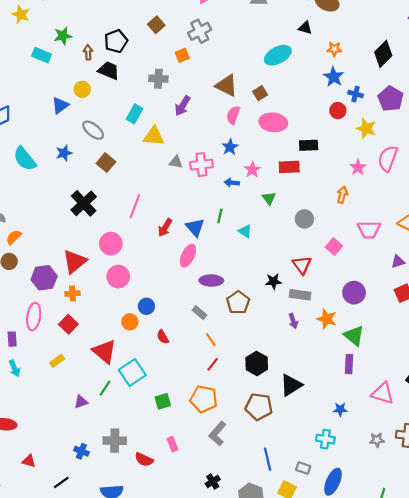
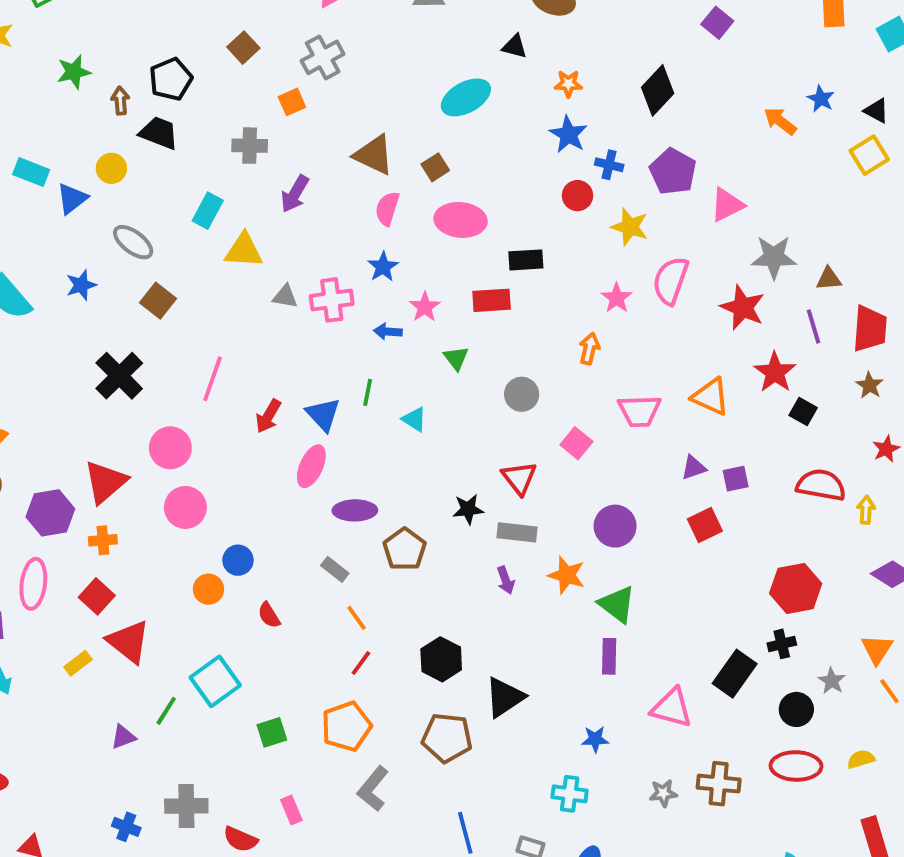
cyan rectangle: (42, 55) -> (31, 172), moved
red triangle: (104, 351) -> (128, 642), moved
orange pentagon: (204, 399) -> (346, 726), turned -30

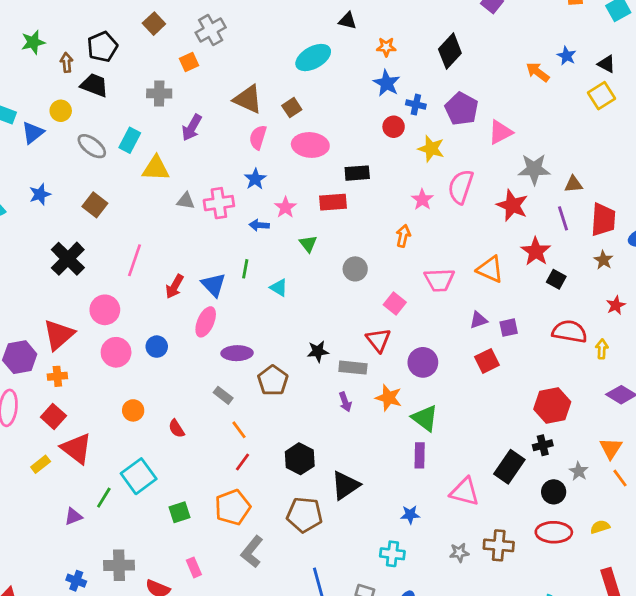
gray ellipse: (133, 242) -> (92, 146), moved
red triangle: (519, 478) -> (378, 340), moved
blue circle: (238, 560) -> (157, 347), moved

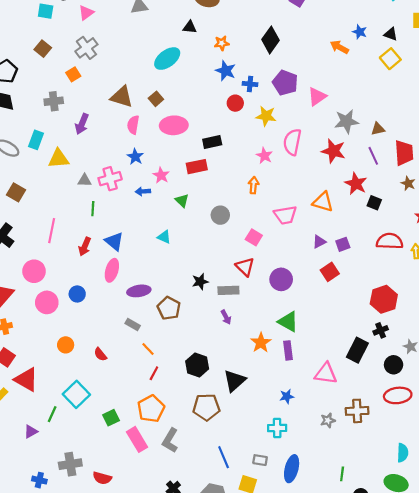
green line: (245, 269) -> (93, 209), moved
orange star: (389, 398) -> (261, 343), moved, turned 30
pink rectangle: (194, 567) -> (137, 439), moved, size x1.6

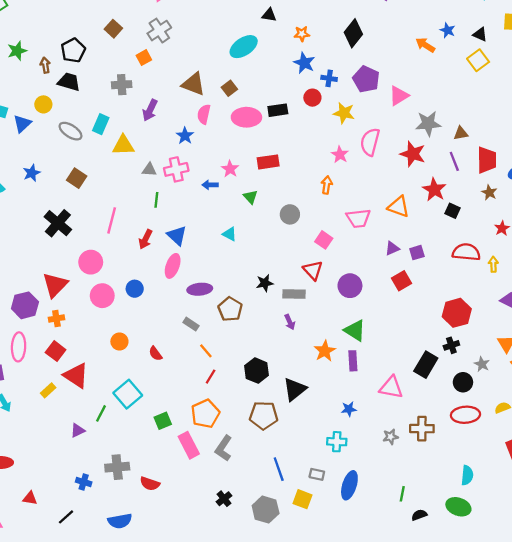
black rectangle: (212, 142) -> (278, 110), moved
blue star: (135, 157) -> (185, 136), moved

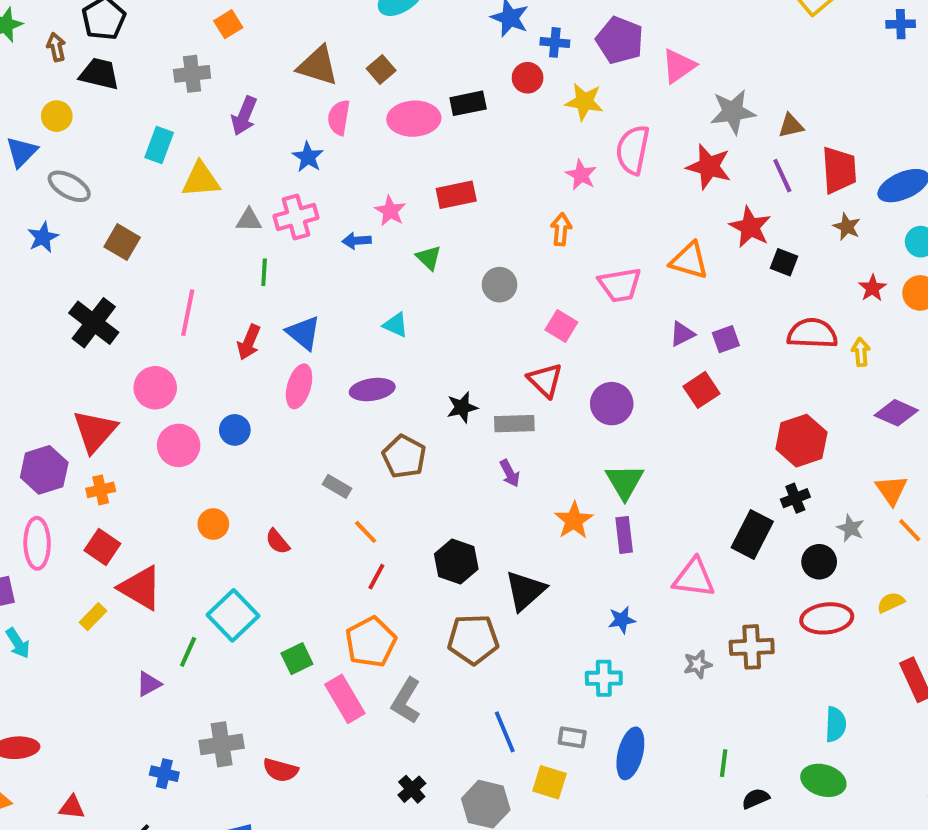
gray ellipse: (71, 131) -> (69, 186), moved
purple ellipse: (200, 289) -> (372, 390), moved
green triangle: (355, 330) -> (625, 482), turned 30

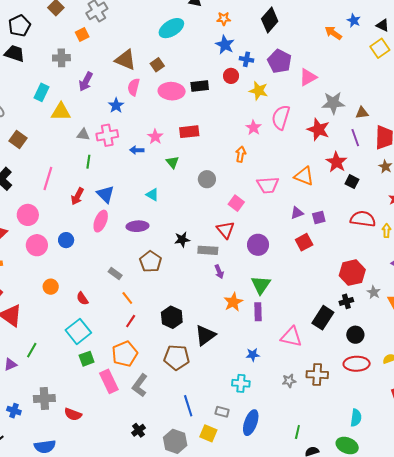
purple arrow: (510, 473) -> (219, 272), moved
gray star: (850, 528) -> (374, 292), moved
cyan square: (233, 615) -> (78, 331), moved

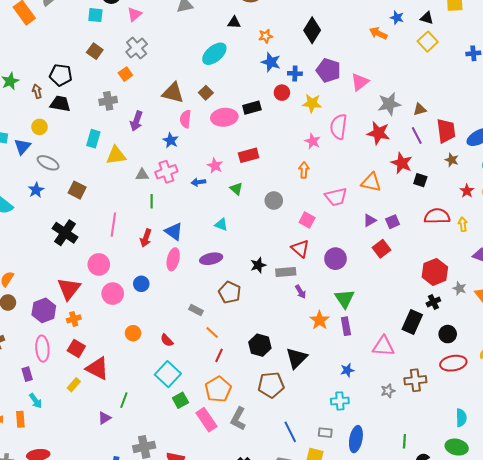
black pentagon: (19, 26) -> (61, 75), turned -30

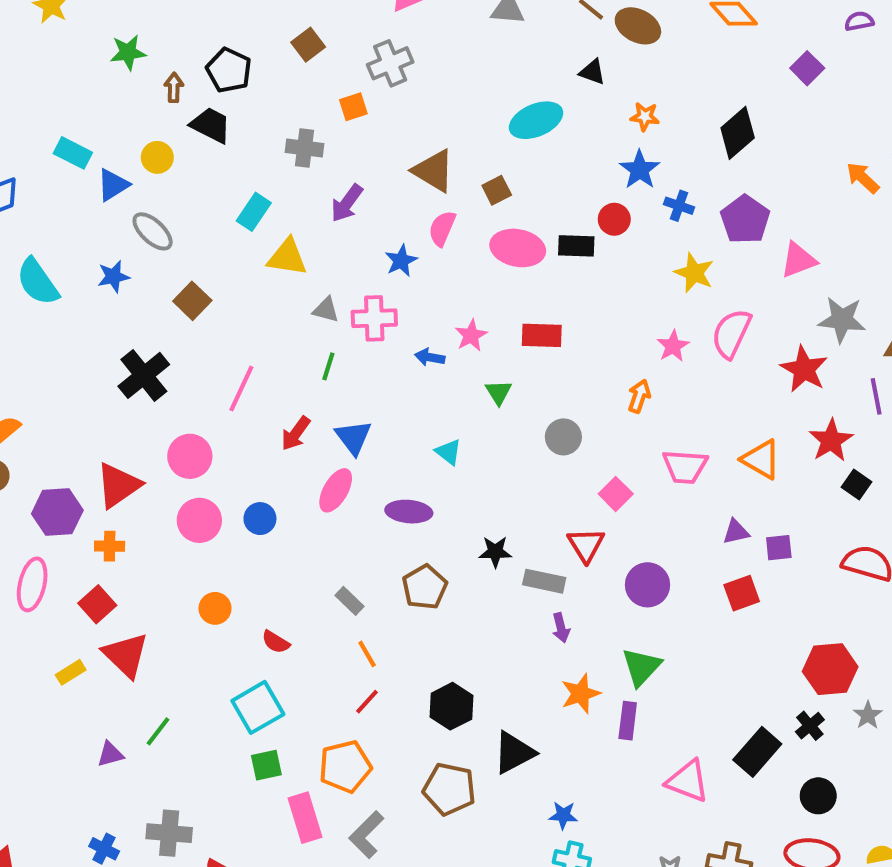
red circle: (282, 93) -> (614, 219), moved
black cross: (433, 302) -> (810, 726), turned -32
red semicircle: (167, 340) -> (276, 642), turned -32
blue star: (347, 370) -> (563, 815), moved

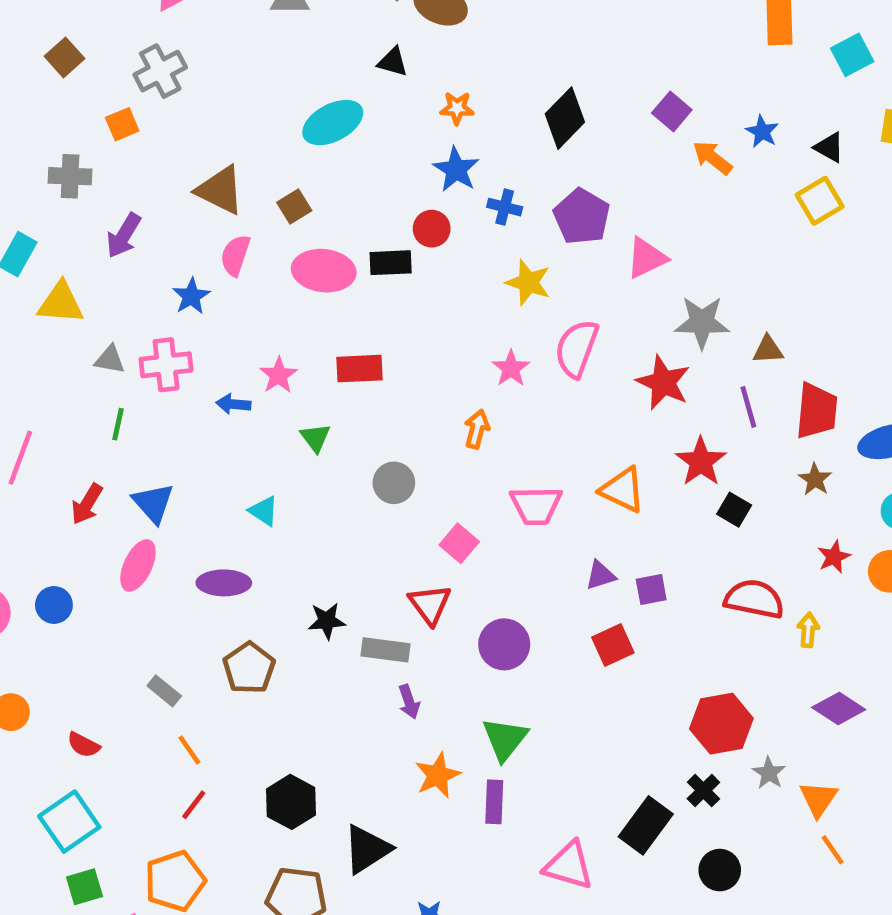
purple square: (807, 68) -> (672, 111), moved

